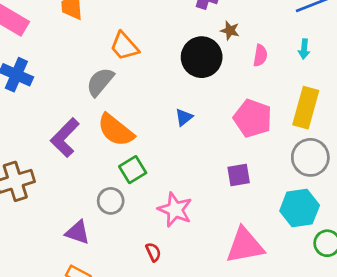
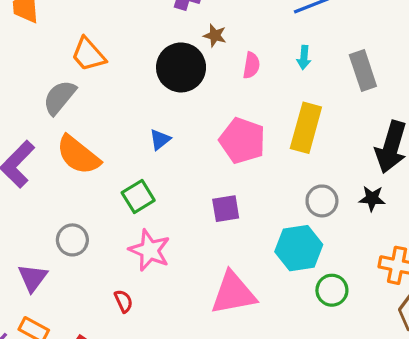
gray circle: (310, 157) -> (322, 201), moved, size x0.7
green square: (133, 170) -> (138, 197), moved
purple triangle: (78, 232) -> (33, 278), turned 48

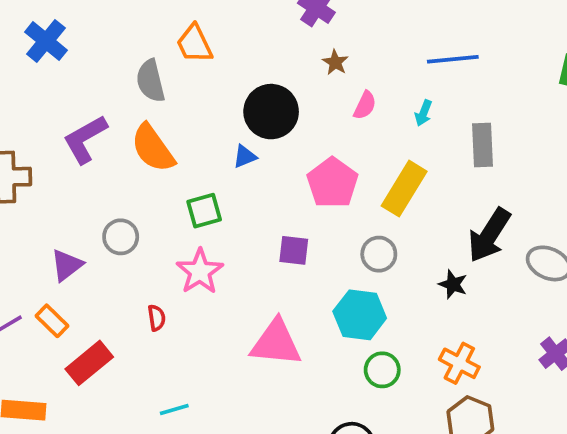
black circle: (181, 67) -> (271, 112), moved
gray semicircle: (59, 97) -> (151, 81), turned -69
gray circle: (322, 201) -> (379, 254), moved

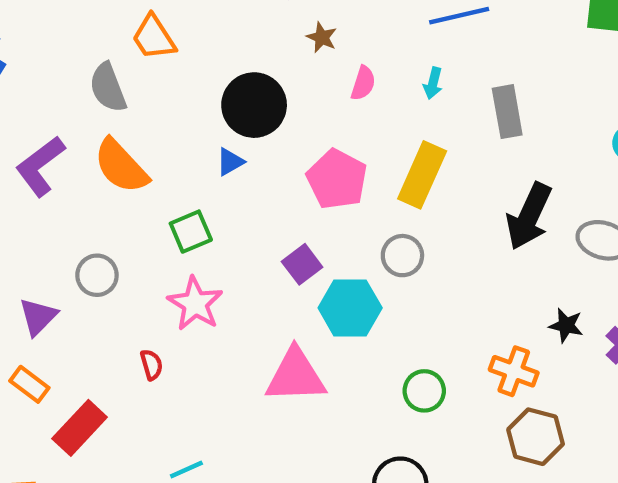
purple square: (294, 250) -> (302, 264), turned -36
black star: (453, 284) -> (566, 325), moved
cyan hexagon: (360, 315) -> (350, 308), moved

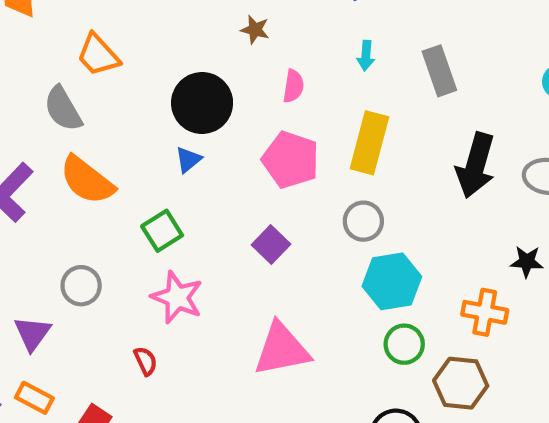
pink semicircle: (363, 83) -> (293, 86), moved
cyan hexagon: (350, 308) -> (392, 281), moved
brown hexagon: (536, 437) -> (461, 383), moved

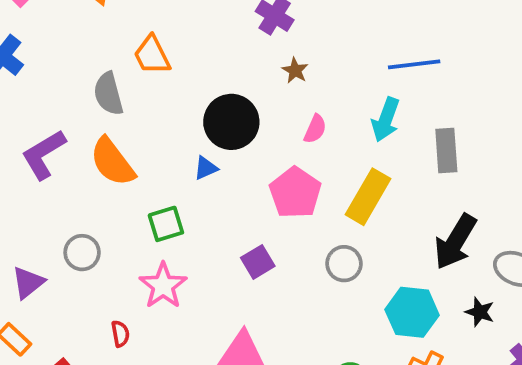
cyan arrow: (366, 56) -> (386, 120), size x1.6
black star: (527, 262) -> (480, 312), moved
cyan hexagon: (392, 281) -> (412, 312), moved

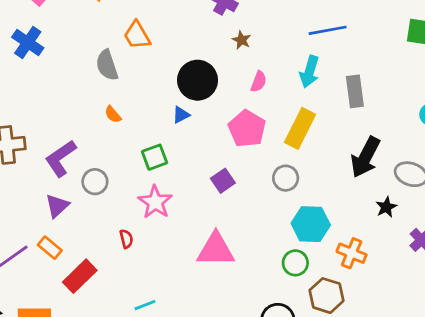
purple L-shape: (44, 154) -> (61, 158), moved
orange semicircle: (112, 162) -> (113, 114), size x0.5
cyan hexagon: (412, 312) -> (311, 224), moved
black star: (480, 312) -> (386, 207), turned 30

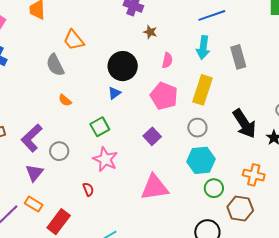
black arrow: (365, 157) -> (244, 124), moved, turned -52
cyan hexagon: (311, 224) -> (201, 160), moved

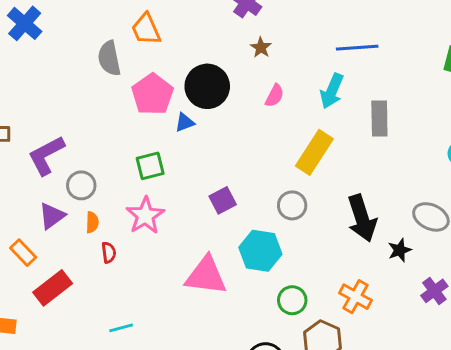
pink pentagon: (164, 96) -> (152, 94), moved
orange semicircle: (65, 100) -> (92, 222), moved, turned -144
cyan hexagon: (201, 160) -> (260, 251), moved
purple triangle: (34, 173) -> (52, 216), moved

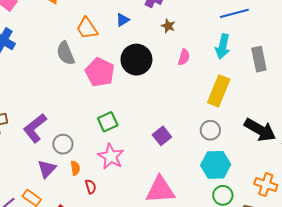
blue triangle: (185, 122) -> (123, 20), moved
black arrow: (362, 218) -> (260, 130), turned -32
cyan hexagon: (260, 251) -> (216, 165), moved

